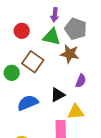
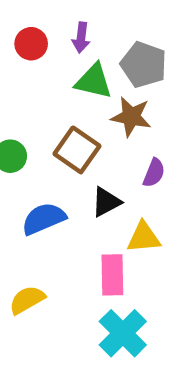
purple arrow: (55, 15) -> (81, 37), moved
red circle: (22, 31) -> (31, 44), moved
brown square: (33, 62) -> (77, 150), moved

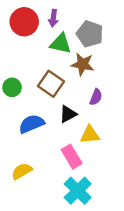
red circle: (31, 44) -> (24, 22), size x1.5
pink rectangle: (112, 275) -> (72, 157), turned -30

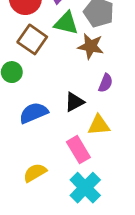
brown square: (51, 84) -> (32, 39), moved
yellow semicircle: (22, 171) -> (35, 173), moved

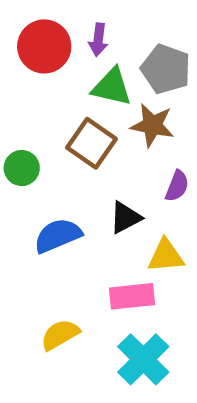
brown square: (32, 39) -> (91, 143), moved
pink rectangle: (78, 150) -> (132, 296), turned -65

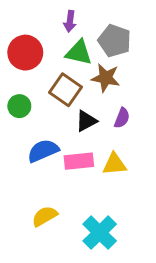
red circle: (44, 46) -> (25, 53), moved
black triangle: (125, 218) -> (86, 121), moved
pink rectangle: (132, 296) -> (79, 161), moved

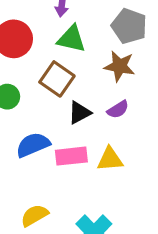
gray pentagon: (115, 41) -> (129, 26), moved
brown star: (106, 78) -> (120, 66), moved
purple semicircle: (122, 118) -> (118, 109), turned 36

